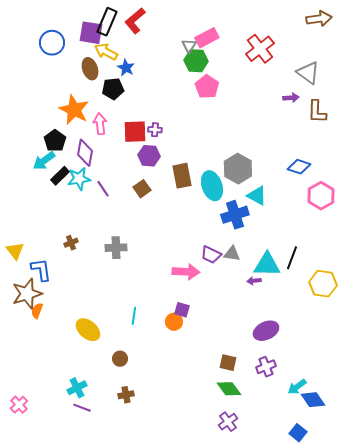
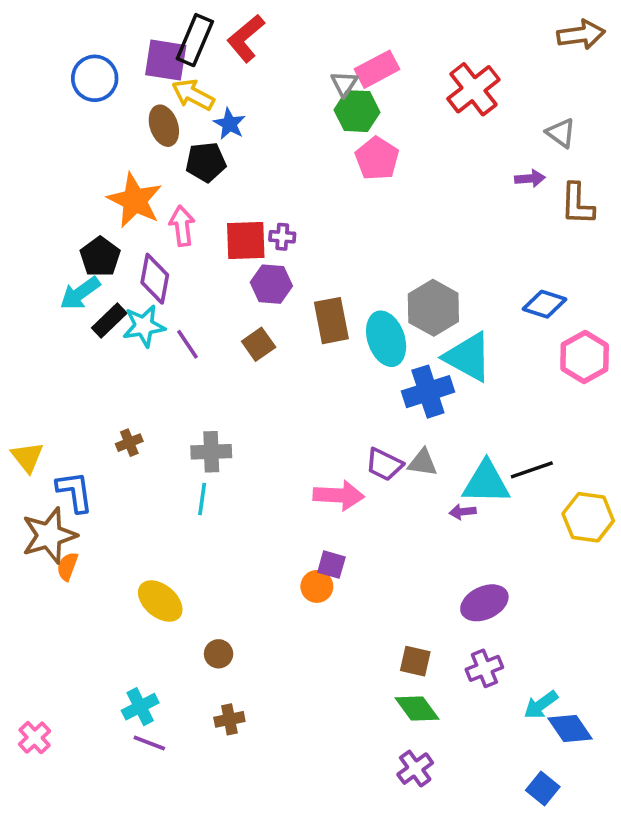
gray triangle: (308, 73) -> (561, 133), size x0.7
cyan triangle: (257, 196) -> (468, 357), size x1.4
black line: (292, 258) -> (532, 470), turned 50
cyan line: (134, 316) -> (202, 499), moved

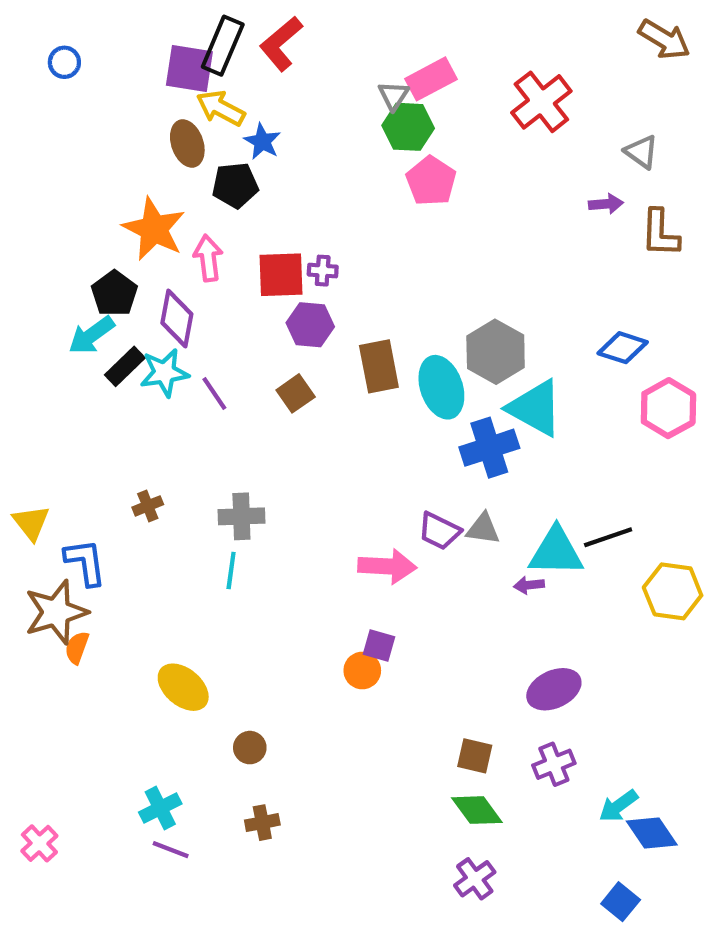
brown arrow: (581, 35) -> (664, 39), turned 39
blue circle: (95, 78) -> (64, 62), moved, size x0.6

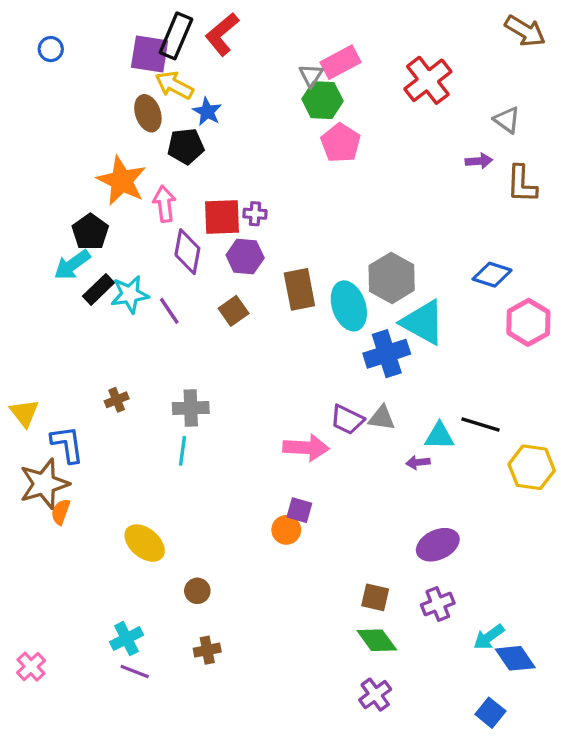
purple diamond: (177, 318) -> (187, 252), moved
black line: (608, 537) -> (481, 424), turned 36
cyan triangle: (556, 552) -> (439, 436), size x0.7

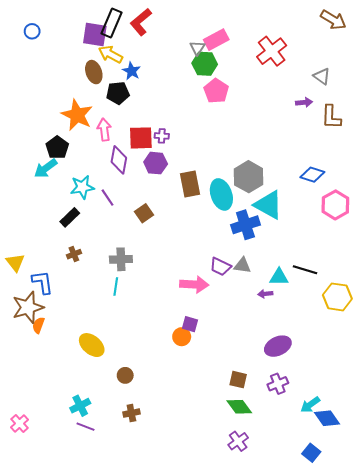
black rectangle: (99, 289) -> (70, 217), moved
brown square: (234, 311) -> (144, 213), moved

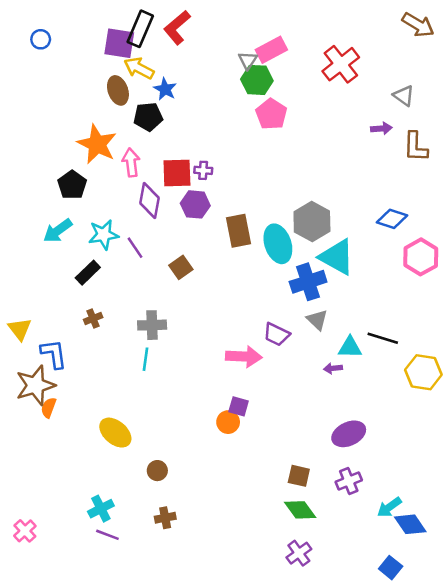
cyan arrow: (46, 168) -> (58, 231), moved
gray triangle: (242, 266) -> (317, 320), moved, turned 36

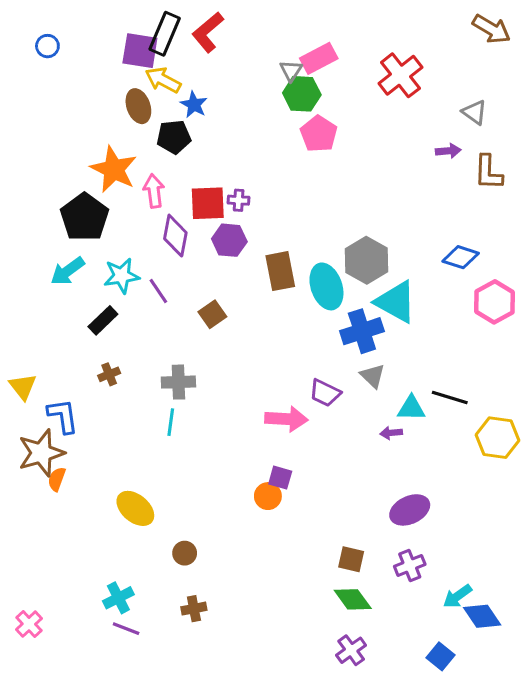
black pentagon: (72, 185) -> (84, 217), size x1.4
blue square: (391, 568) -> (441, 656), moved

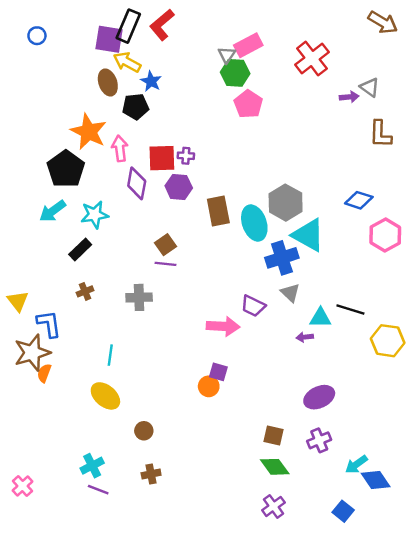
purple arrow: (448, 151) -> (349, 97), moved
purple line: (158, 291) -> (165, 264), moved, turned -50
cyan line: (171, 422) -> (110, 355), moved

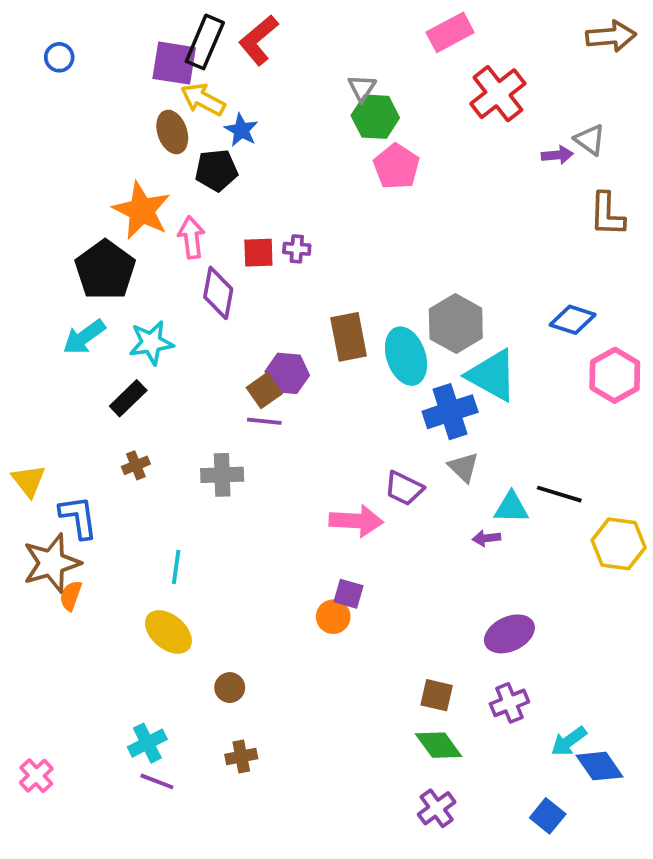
brown arrow: (383, 22) -> (611, 36), turned -36
pink rectangle: (248, 45) -> (450, 32), moved
red square: (162, 158) -> (258, 253), size x0.7
purple hexagon: (179, 187) -> (287, 373), moved

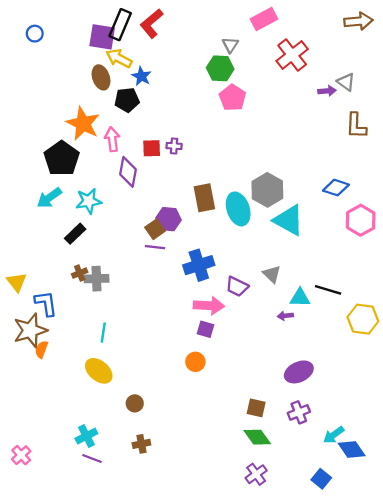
gray triangle: (362, 88) -> (230, 45), moved
blue cross: (450, 412) -> (199, 265), moved
gray cross: (222, 475) -> (97, 279), moved
purple square: (349, 594) -> (206, 329), moved

